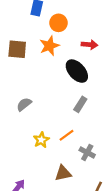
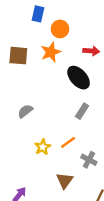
brown triangle: (63, 173) -> (65, 181), turned -42

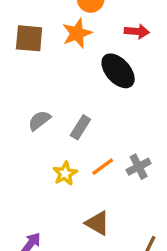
gray rectangle: (82, 111) -> (80, 127), moved
gray cross: (89, 160) -> (139, 167), moved, turned 35
brown triangle: (65, 181) -> (98, 223), turned -36

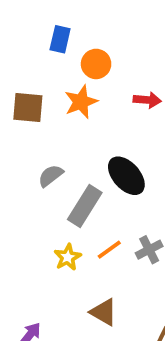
black ellipse: (118, 71) -> (126, 176), moved
gray semicircle: (39, 120) -> (51, 176), moved
gray rectangle: (80, 127) -> (85, 206), size x1.5

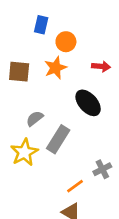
black ellipse: (126, 176) -> (88, 103), moved
orange line: (109, 250) -> (75, 186), moved
yellow star: (68, 257) -> (24, 152), moved, size x1.5

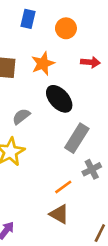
orange circle: (66, 42) -> (66, 28), moved
black ellipse: (88, 103) -> (59, 99), moved
gray rectangle: (58, 139) -> (77, 138), moved

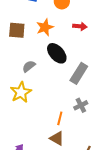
gray rectangle: (77, 138) -> (79, 73), moved
orange line: (63, 187) -> (60, 118), turned -40

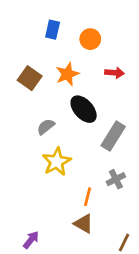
brown square: (17, 30) -> (30, 78), turned 30
yellow star: (21, 92) -> (57, 162), moved

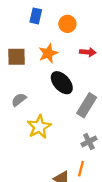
brown square: (30, 78) -> (17, 57), turned -36
gray semicircle: (46, 127) -> (19, 100), moved
orange line: (88, 197) -> (81, 169), moved

